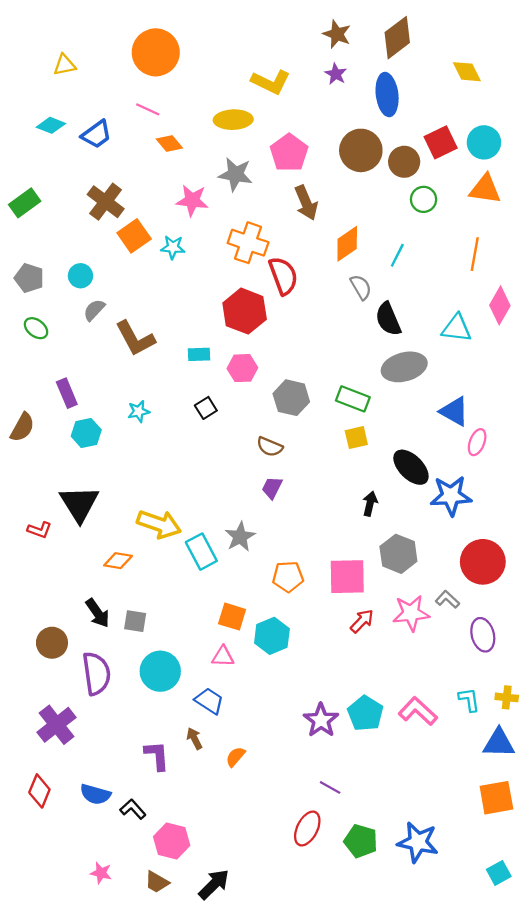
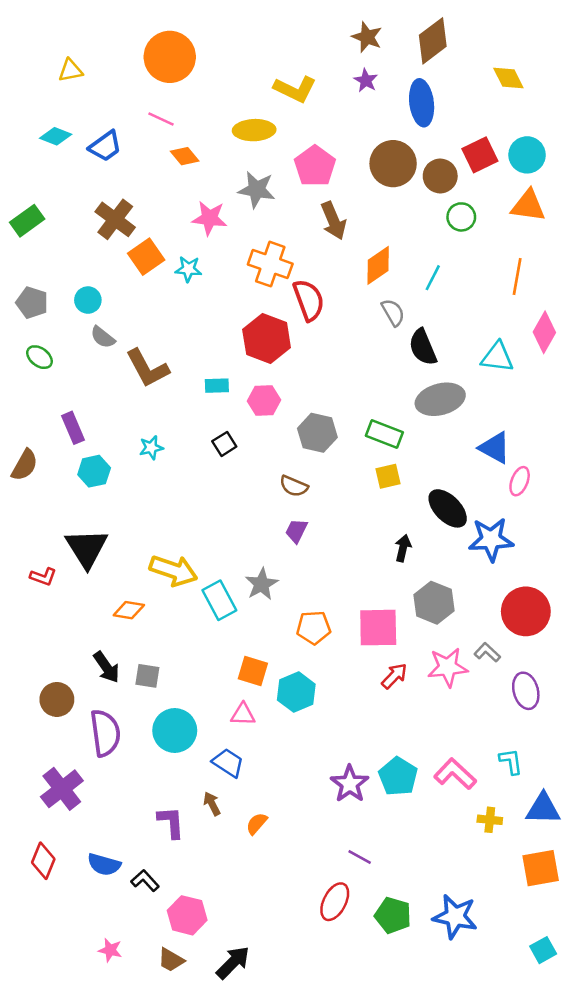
gray semicircle: (94, 310) -> (103, 337), turned -95
yellow cross: (507, 697) -> (490, 820), moved

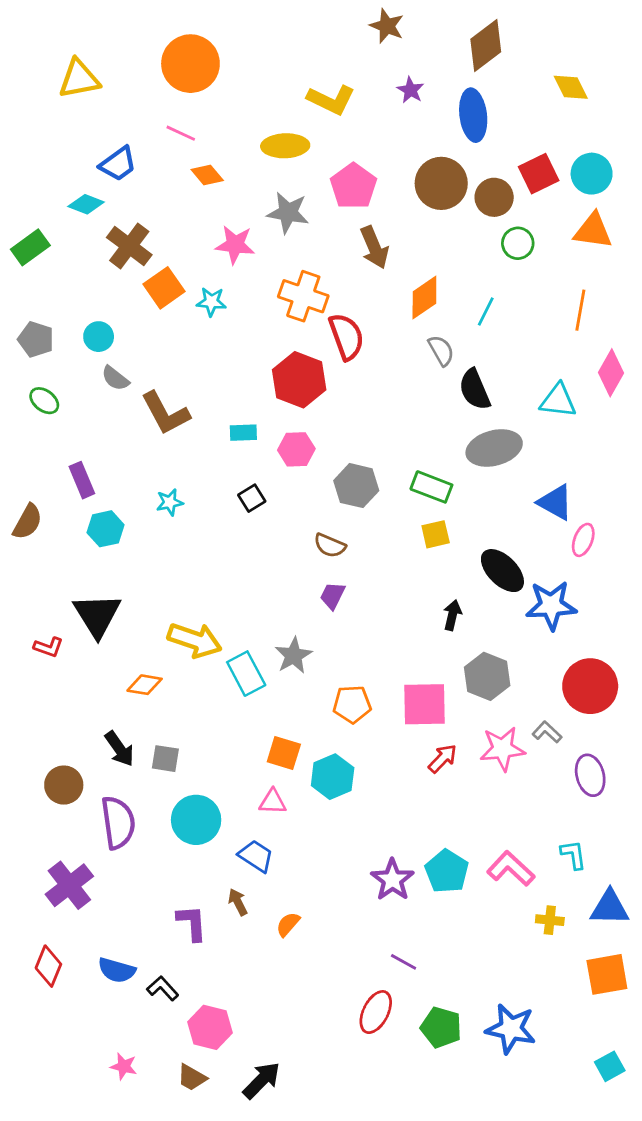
brown star: (367, 37) -> (387, 26), moved
yellow triangle: (71, 71) -> (79, 79), size x1.5
cyan diamond: (56, 136) -> (86, 204), moved

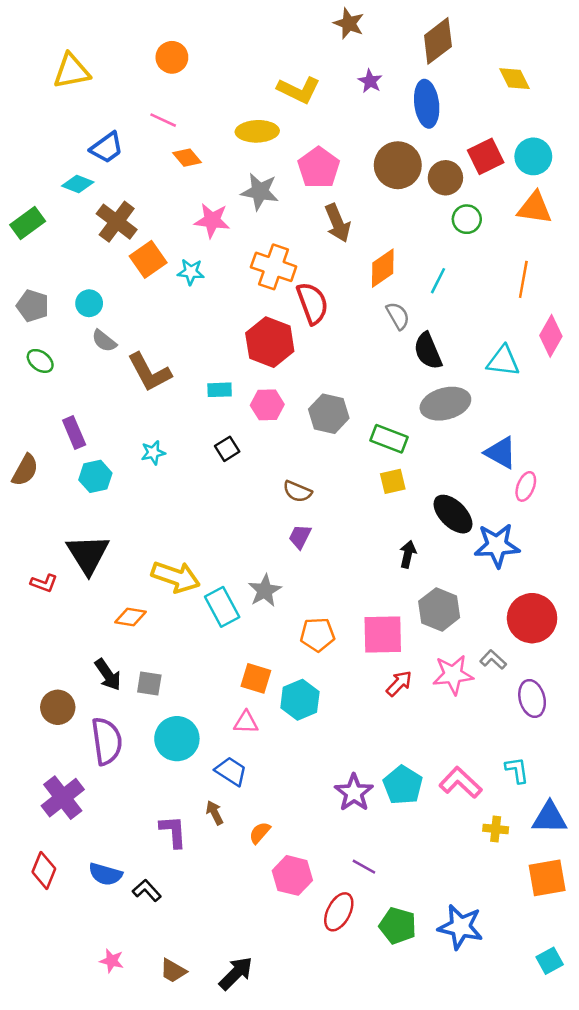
orange circle: (190, 64) -> (172, 57), size x0.6
gray hexagon: (356, 486) -> (329, 414), moved
pink hexagon: (210, 1027) -> (292, 875), moved

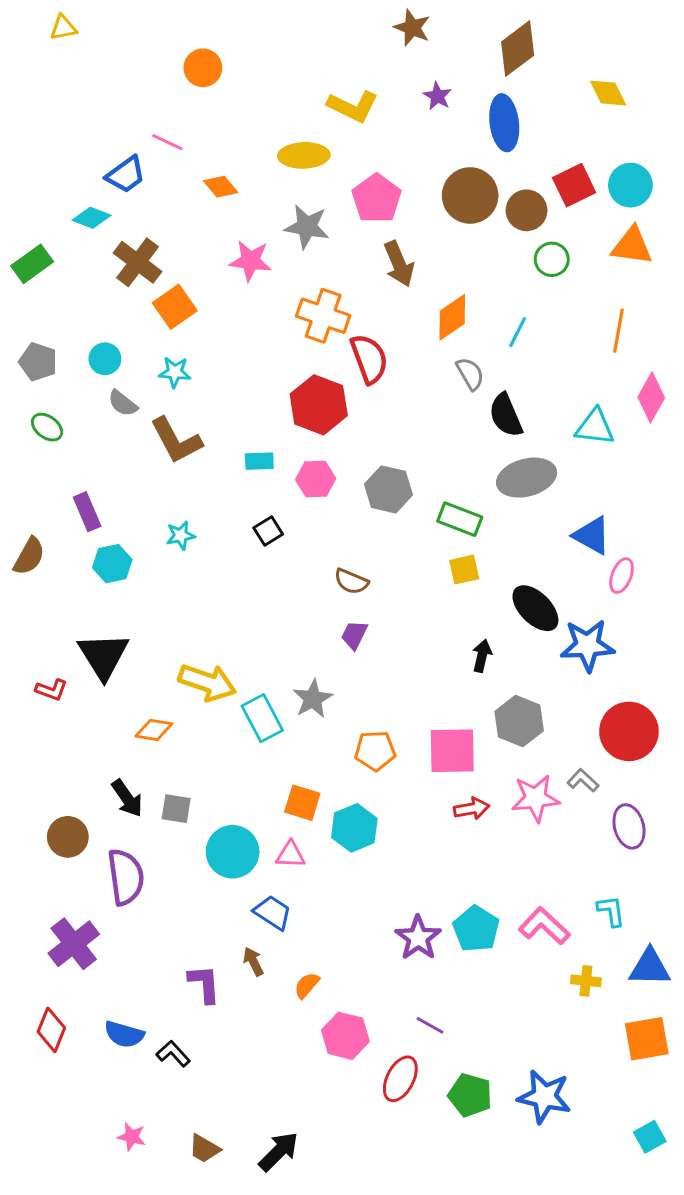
yellow triangle: (72, 71) -> (63, 28), moved, size x0.6
pink line: (163, 120) -> (167, 142), moved
cyan star: (191, 272) -> (175, 372), moved
red arrow: (399, 683) -> (472, 809), turned 36
cyan circle: (177, 739) -> (233, 852), moved

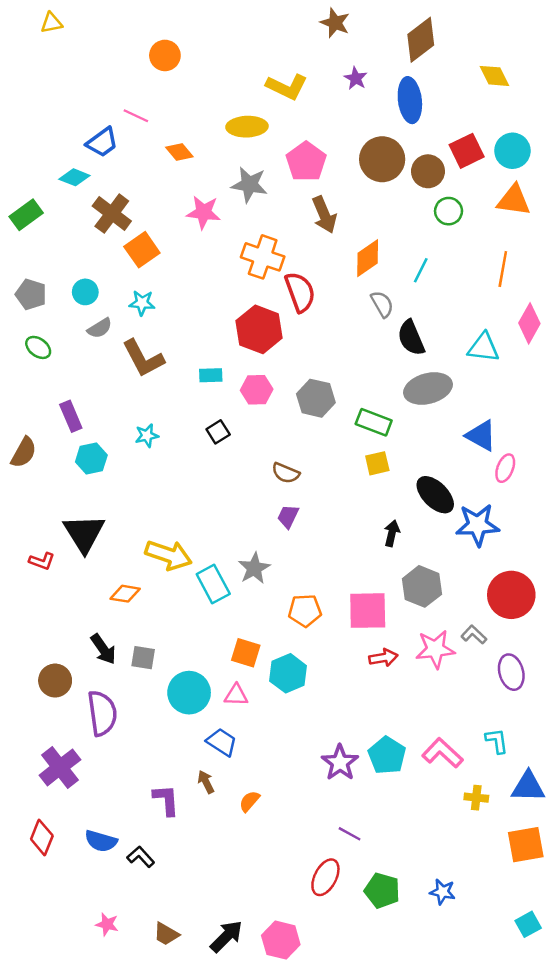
gray semicircle: (123, 403) -> (100, 328), turned -70
pink hexagon: (345, 1036) -> (281, 940), moved
blue star: (544, 1097) -> (442, 892), size x0.6

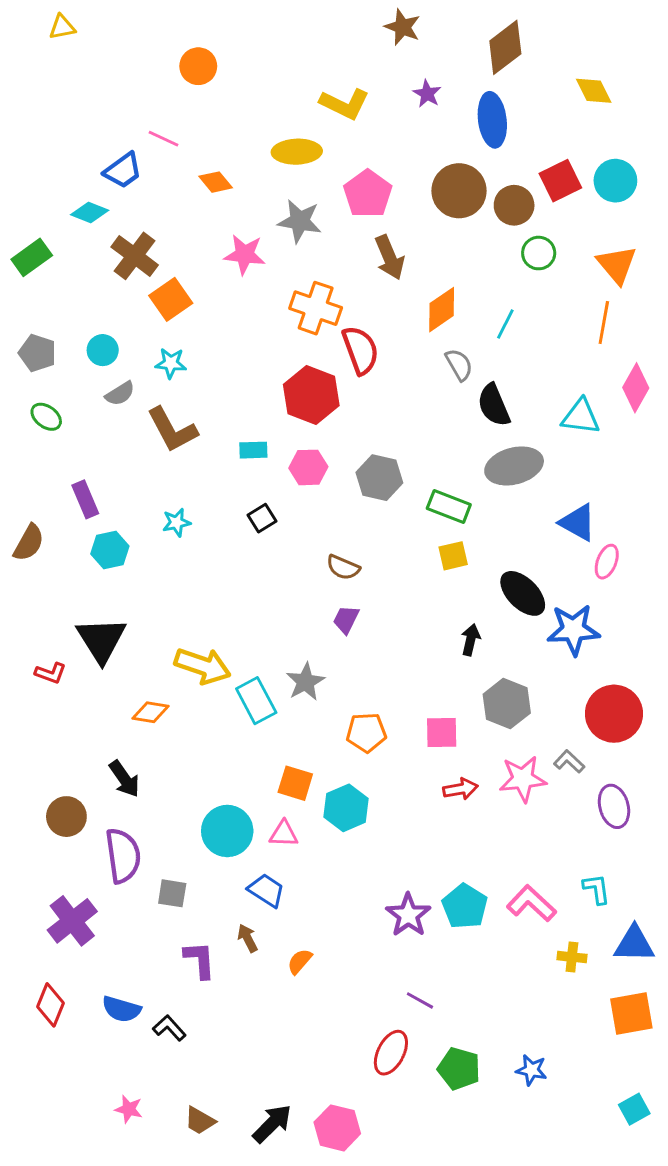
orange triangle: (514, 200) -> (617, 265), moved, turned 42
pink square: (368, 611) -> (442, 732), size x0.7
gray square: (143, 658) -> (172, 893), moved

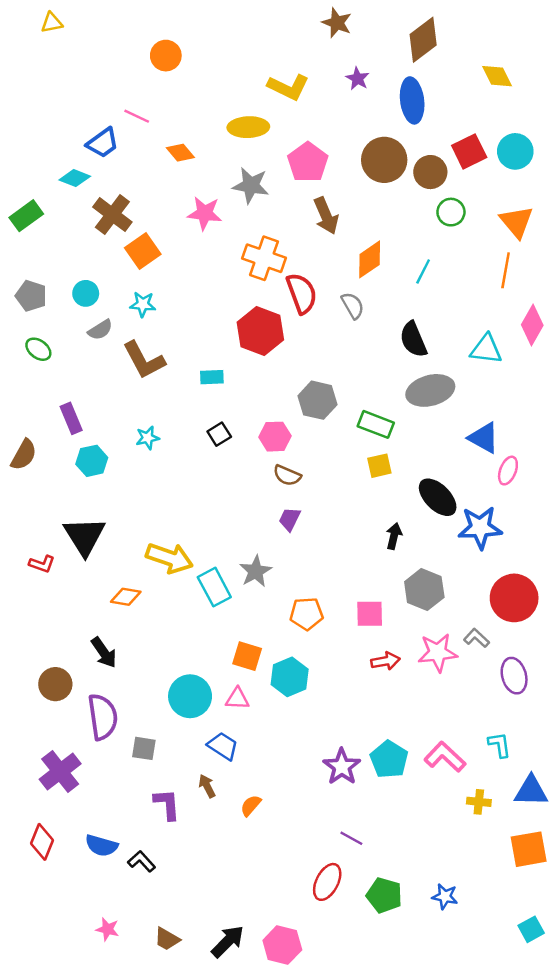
gray semicircle: (459, 365) -> (353, 306), moved
pink hexagon: (308, 467) -> (275, 437), moved

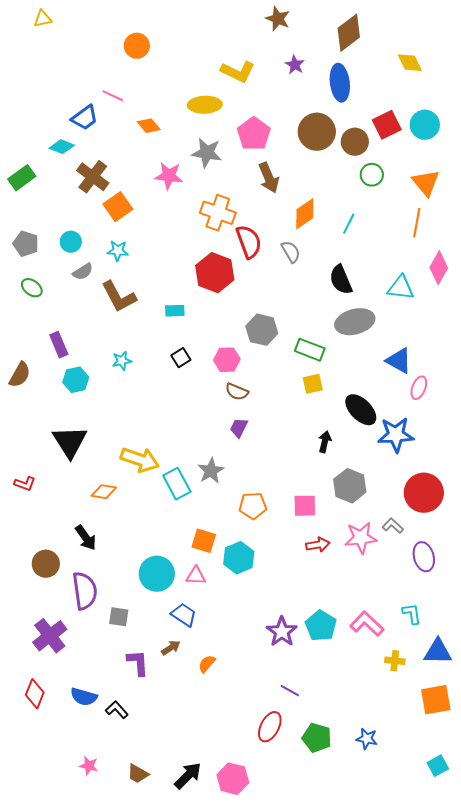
red L-shape: (42, 564) -> (25, 484), moved
brown arrow: (207, 786) -> (171, 648), turned 84

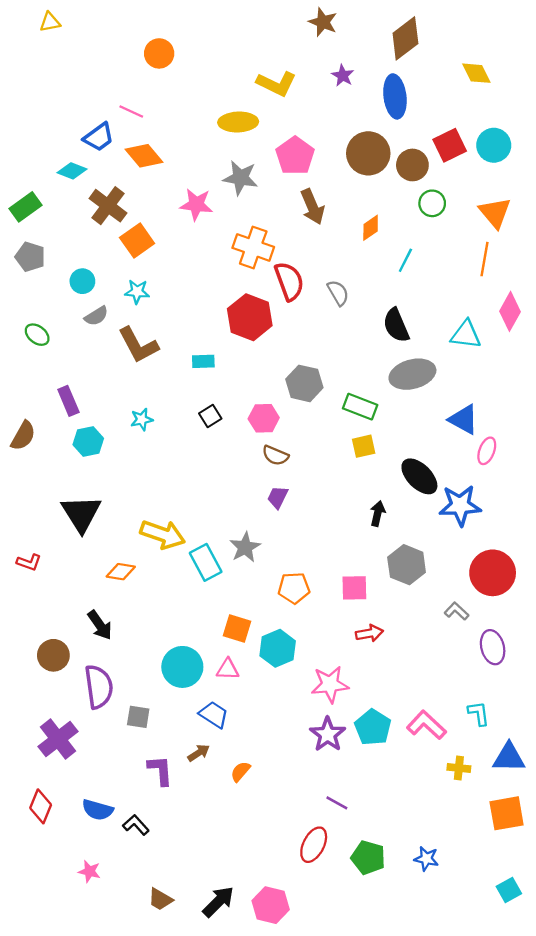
orange diamond: (149, 126) -> (144, 156), moved, size x1.4
orange diamond: (305, 214) -> (371, 228), moved, size x0.7
gray pentagon: (26, 244) -> (30, 257), moved
pink star: (361, 538) -> (330, 684), moved
pink star: (89, 766) -> (89, 871), moved

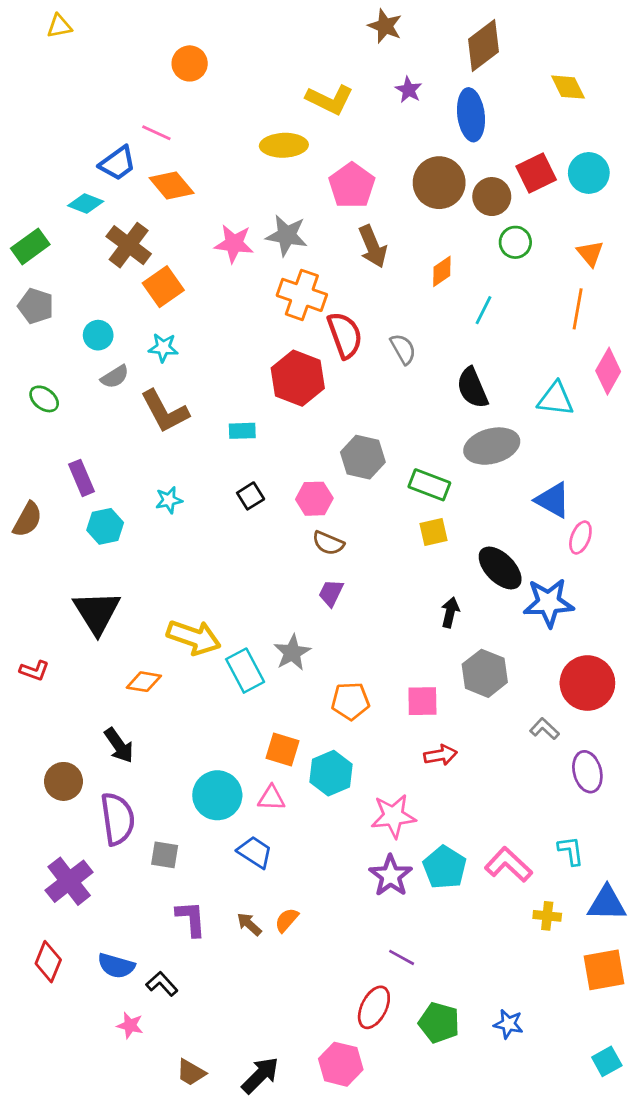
gray star: (240, 178) -> (287, 235), moved
orange triangle: (495, 213) -> (590, 253), size x0.7
brown arrow: (199, 753) -> (249, 924), moved, turned -105
pink star: (89, 871) -> (130, 1025), moved
pink hexagon: (271, 905) -> (341, 1064), moved

